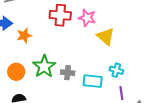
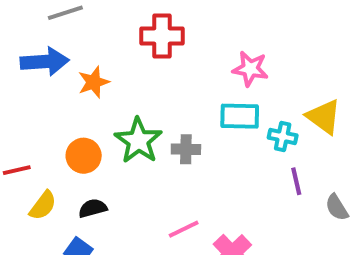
pink star: (87, 18) -> (250, 69), moved
yellow triangle: (106, 36) -> (324, 117), moved
cyan rectangle: (93, 81) -> (240, 116), moved

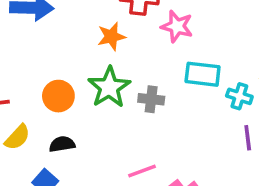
pink star: (250, 69) -> (177, 26), moved
orange star: (94, 82) -> (111, 36), moved

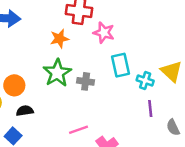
cyan rectangle: (203, 74) -> (121, 65), turned 70
orange circle: (58, 96) -> (14, 85), moved

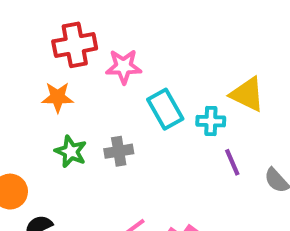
orange star: (59, 39) -> (58, 97), turned 30
green star: (57, 73) -> (71, 152), size x0.7

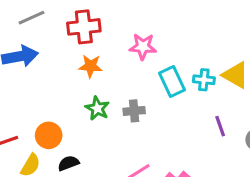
red cross: (75, 45) -> (84, 27), moved
cyan cross: (211, 121) -> (204, 80), moved

